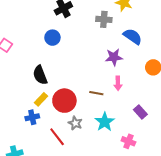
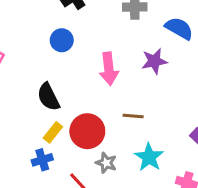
pink arrow: (118, 83) -> (109, 69), moved, size x1.5

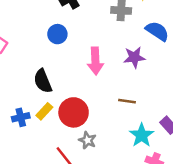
brown line: (133, 116) -> (127, 101), moved
cyan star: (149, 157) -> (142, 135), moved
blue cross: (42, 160) -> (21, 117), moved

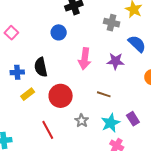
yellow rectangle: (44, 111) -> (28, 94), moved
blue cross: (21, 117) -> (17, 72), moved
gray star: (88, 140) -> (82, 121), moved

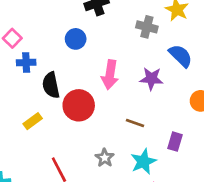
blue cross: (17, 72) -> (26, 63), moved
red circle: (61, 96) -> (79, 105), moved
purple rectangle: (133, 119) -> (175, 142), moved, turned 48

